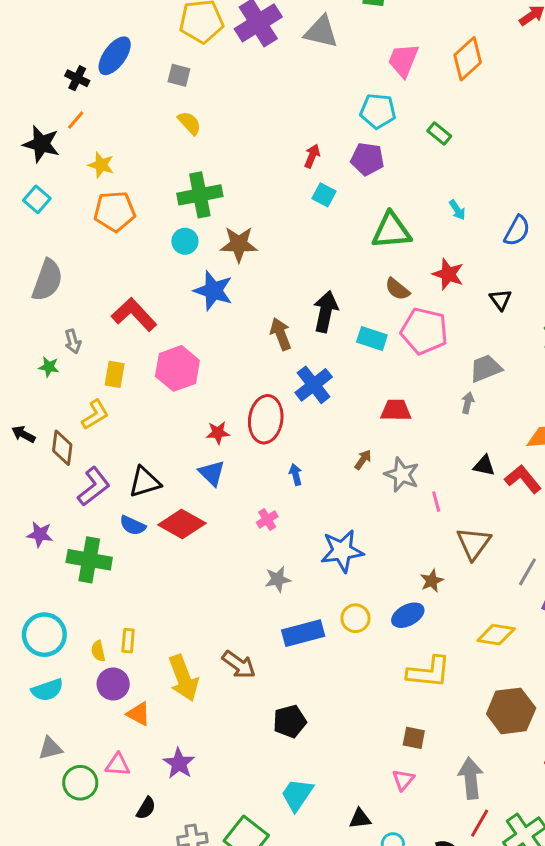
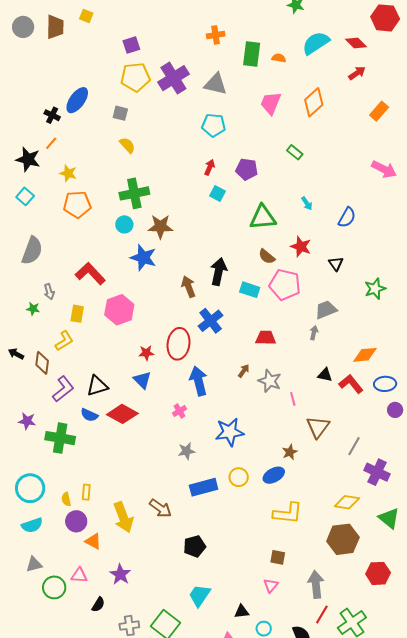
cyan pentagon: (378, 111) -> (214, 125), moved
blue arrow: (296, 475) -> (199, 381), size x2.0
yellow diamond: (496, 635) -> (347, 502), moved

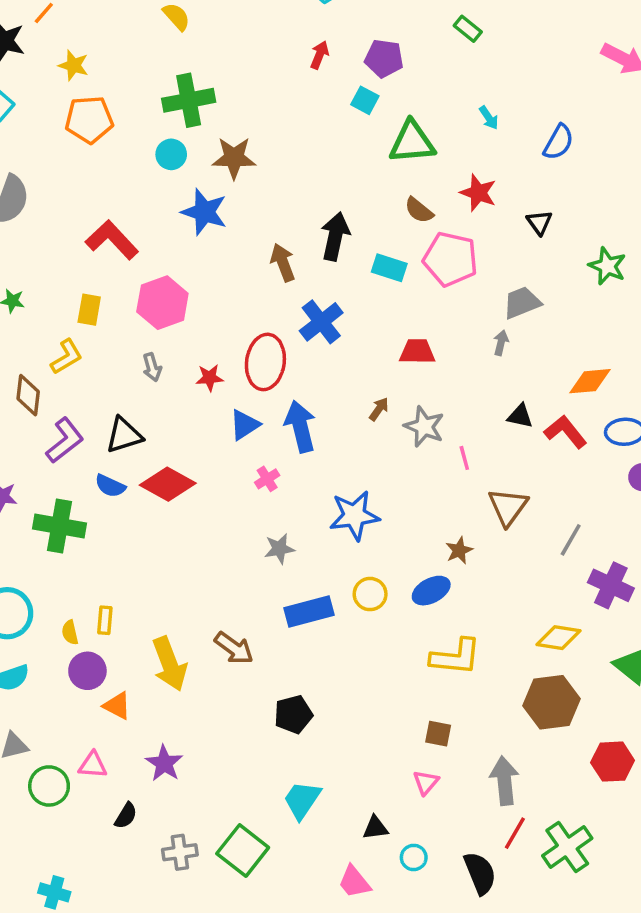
cyan square: (218, 193) -> (365, 100), moved
green star: (375, 289) -> (607, 266), turned -30
gray arrow: (49, 292) -> (152, 367), moved
blue triangle: (142, 380) -> (244, 425), moved, turned 42

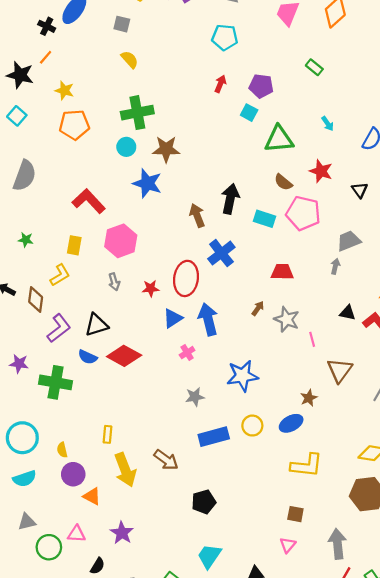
yellow rectangle: (105, 620) -> (107, 434), moved

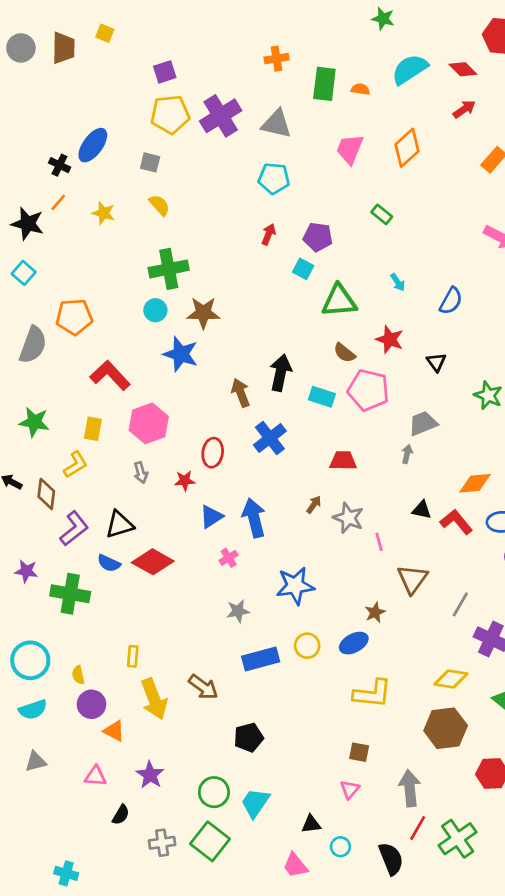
yellow star: (64, 90) -> (103, 213), moved
orange pentagon: (74, 125) -> (74, 317), moved
green star: (26, 240) -> (34, 422), size x1.6
red ellipse: (186, 278) -> (213, 453), moved, size x0.7
green circle: (49, 547) -> (214, 792), moved

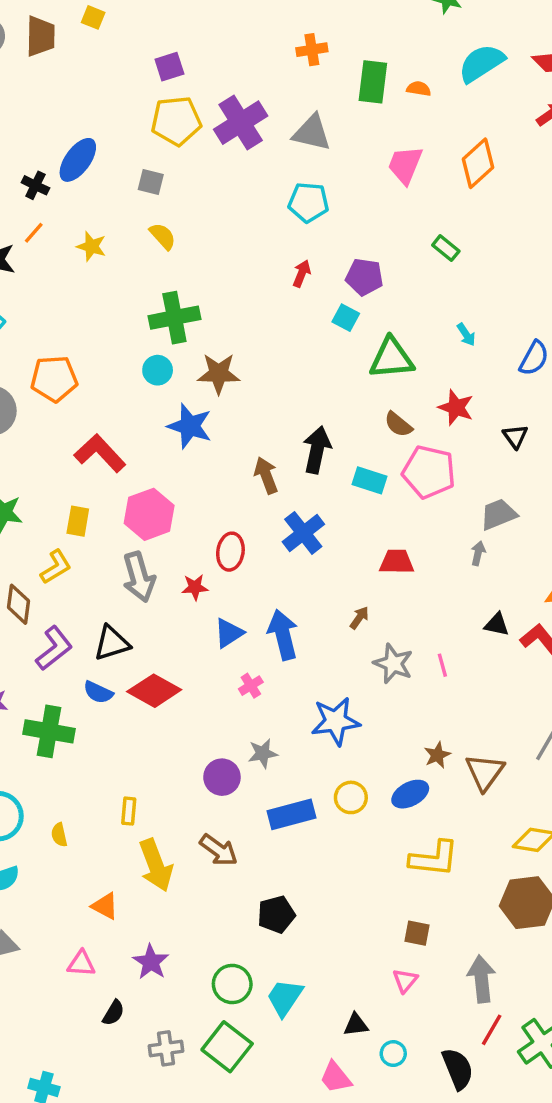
gray arrow: (141, 473) -> (139, 577), size x1.8
gray star: (348, 518) -> (393, 664), moved
brown triangle: (412, 579) -> (485, 772), moved
purple circle: (91, 704) -> (222, 777), moved

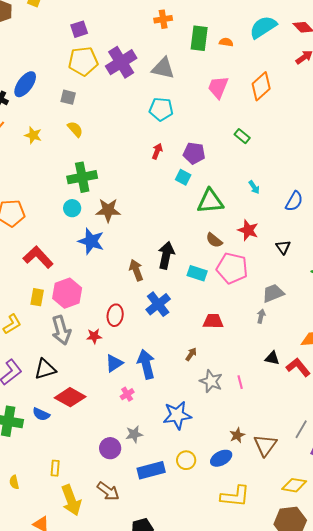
yellow rectangle: (78, 521) -> (37, 297), moved
blue semicircle: (98, 692) -> (41, 414), moved

